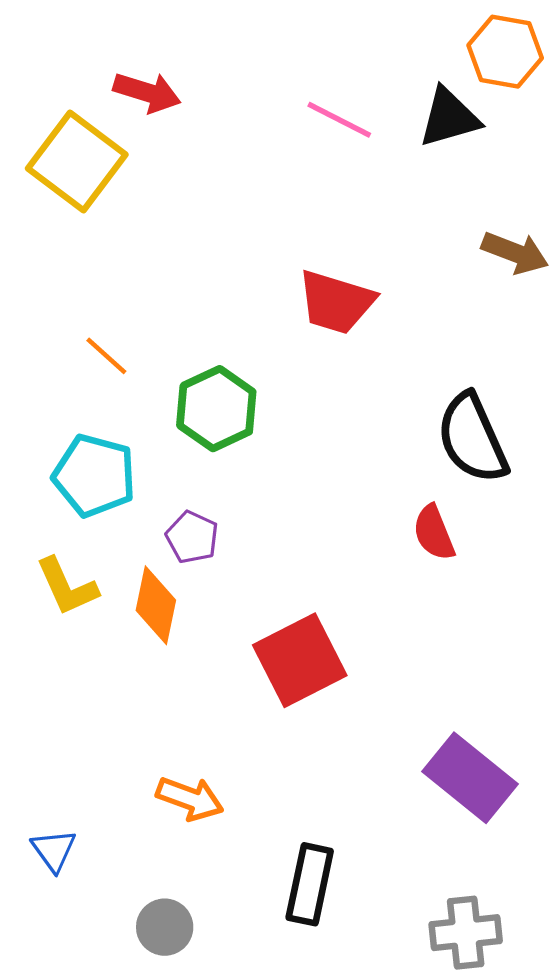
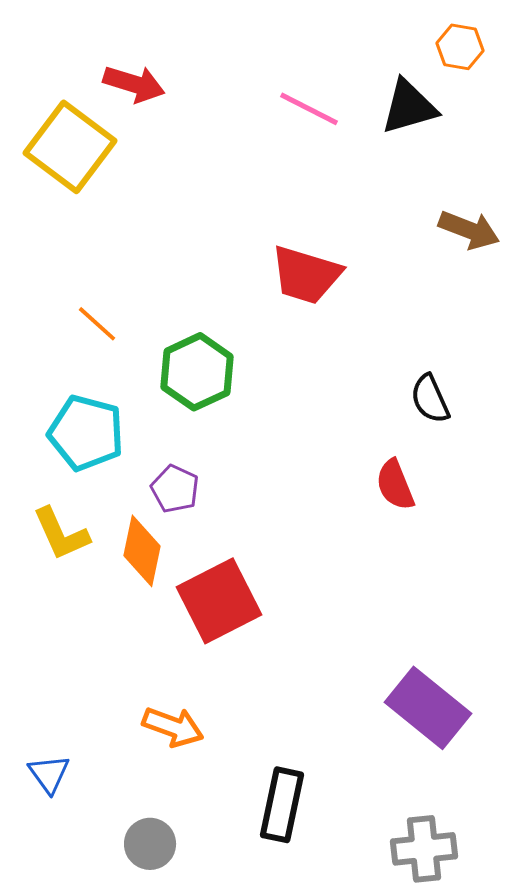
orange hexagon: (505, 52) -> (460, 47), size x0.7
black semicircle: (472, 438) -> (430, 399), size x0.6
red square: (300, 660) -> (219, 601), moved

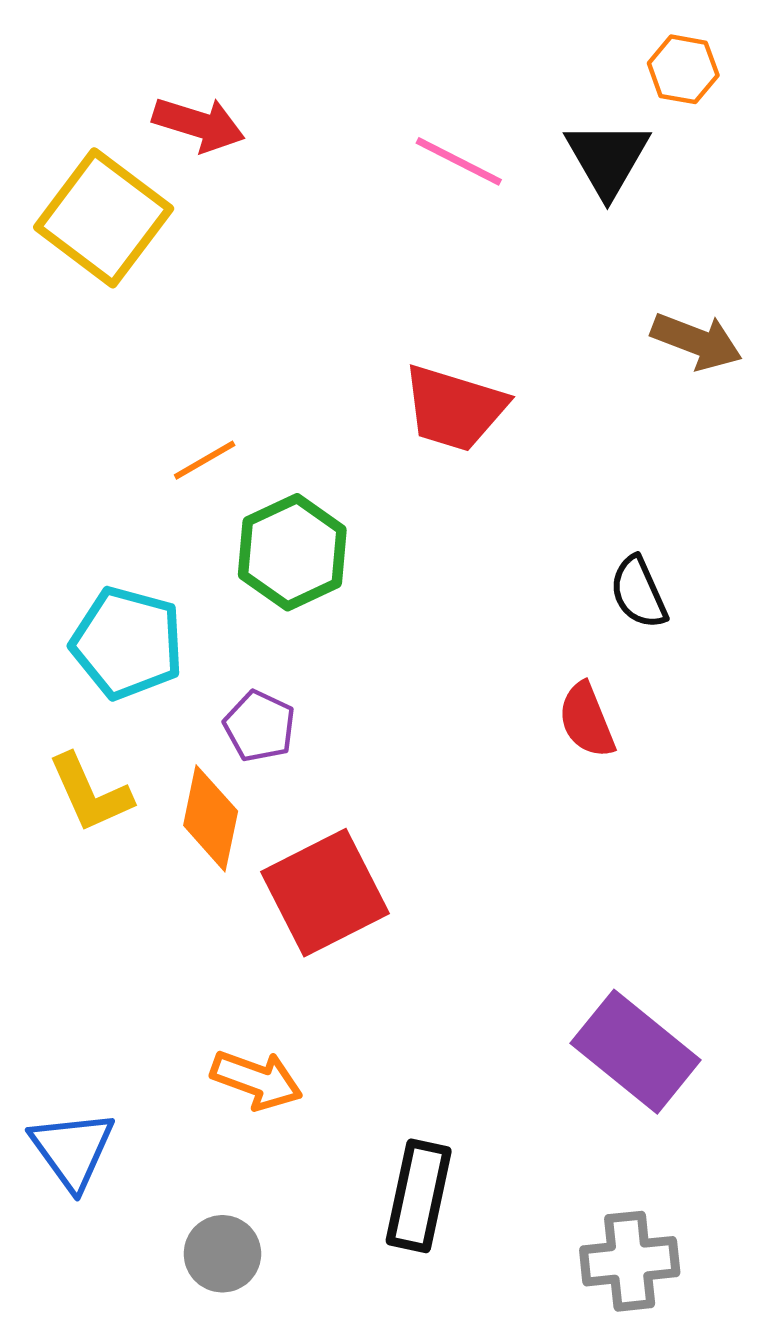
black triangle: (409, 107) -> (607, 158), turned -44
orange line: (97, 324) -> (205, 460), moved, turned -72
blue triangle: (49, 774) -> (72, 1150), size x1.4

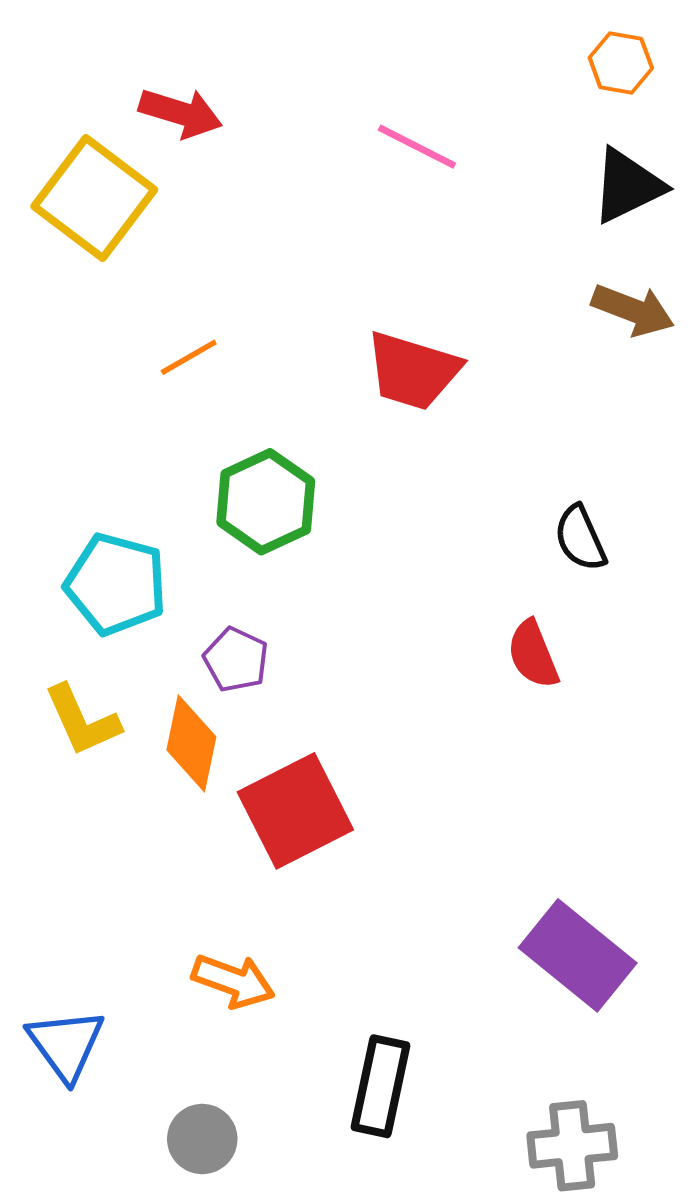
black triangle: (607, 158) -> (628, 186), moved, turned 34
orange line: (205, 460) -> (189, 357), moved

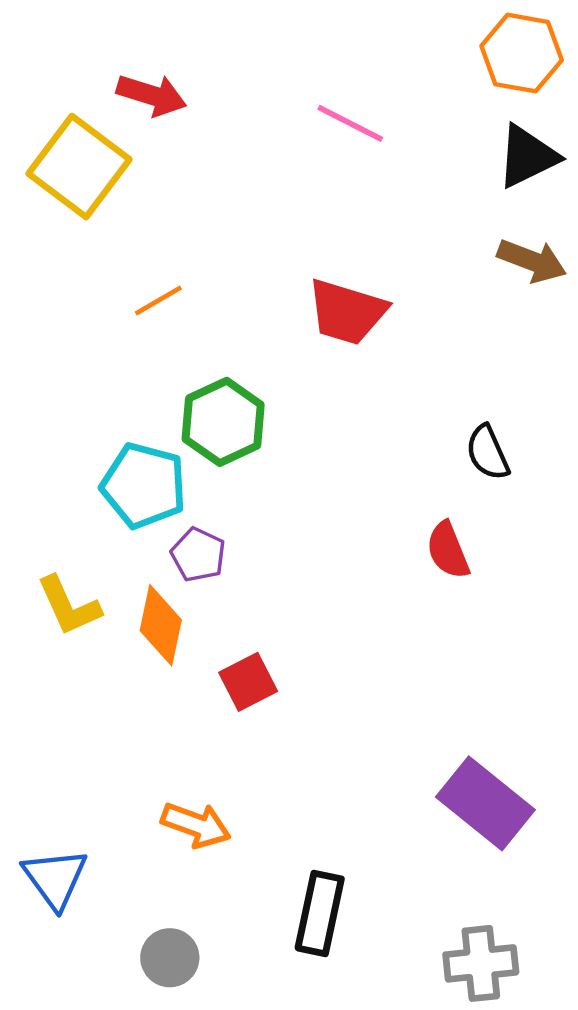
orange hexagon: (621, 63) -> (522, 53), size x1.5
cyan pentagon: (116, 584) -> (144, 486), moved
red square: (295, 811) -> (248, 682), size x0.6

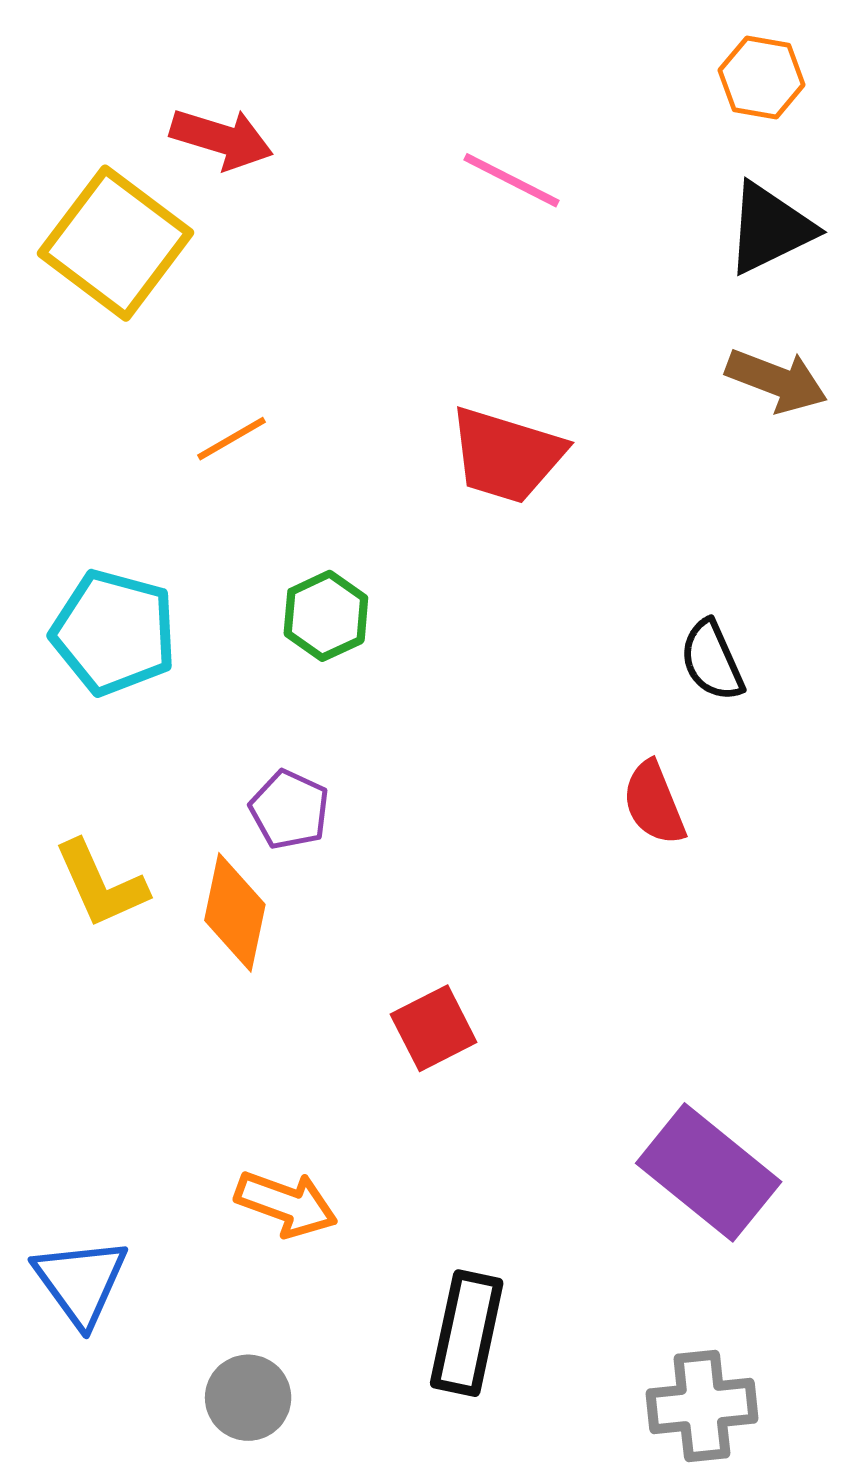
orange hexagon: (522, 53) -> (762, 77), size x0.7
green hexagon: (223, 422) -> (326, 616), size x0.7
cyan pentagon: (144, 486) -> (114, 632), moved
red square: (248, 682) -> (434, 1028), moved

